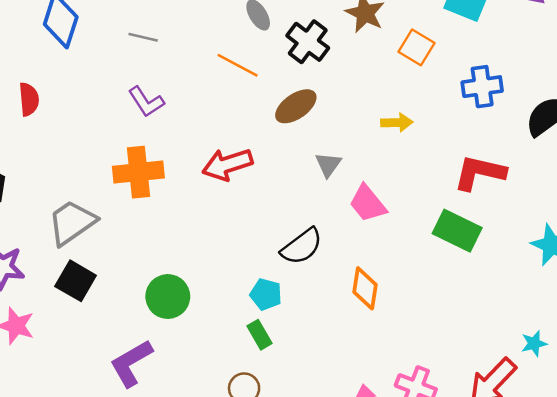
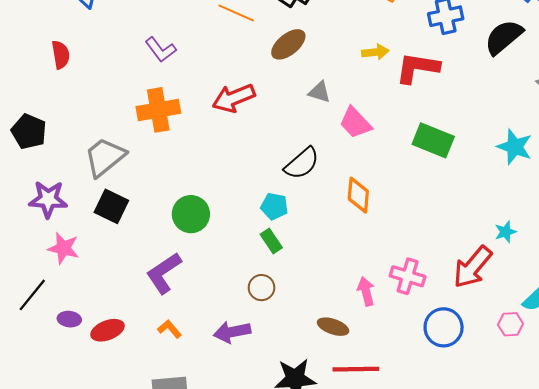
gray triangle: (328, 164) -> (319, 92), turned -45
red L-shape: (480, 173) -> (417, 68), moved

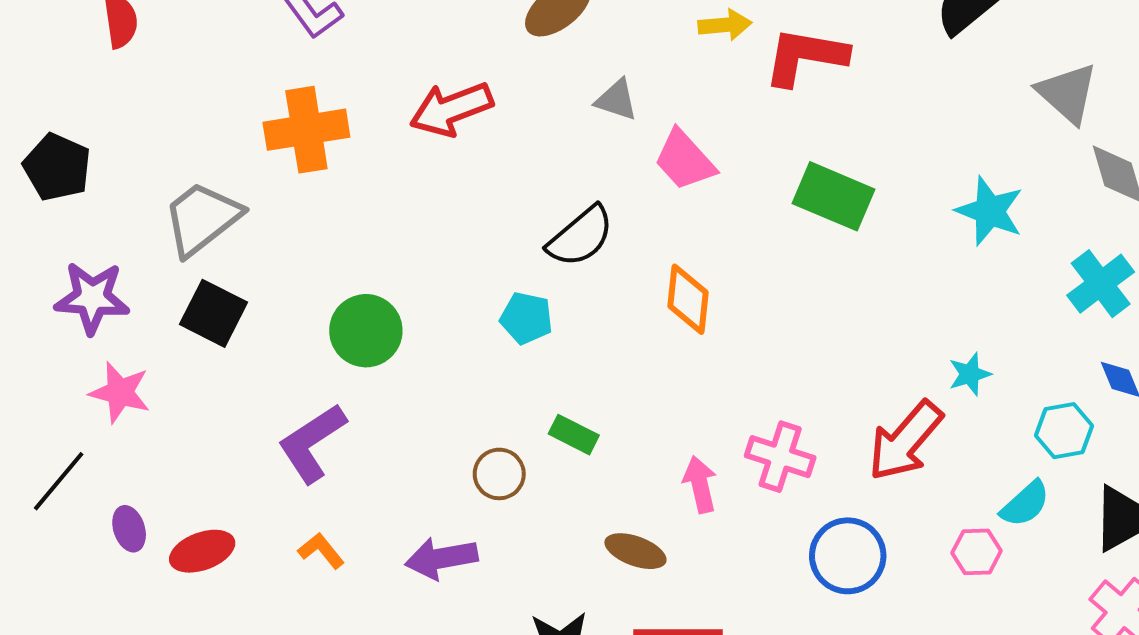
green rectangle: (271, 241) -> (574, 435), moved, turned -30
purple ellipse: (69, 319) -> (129, 529), turned 65

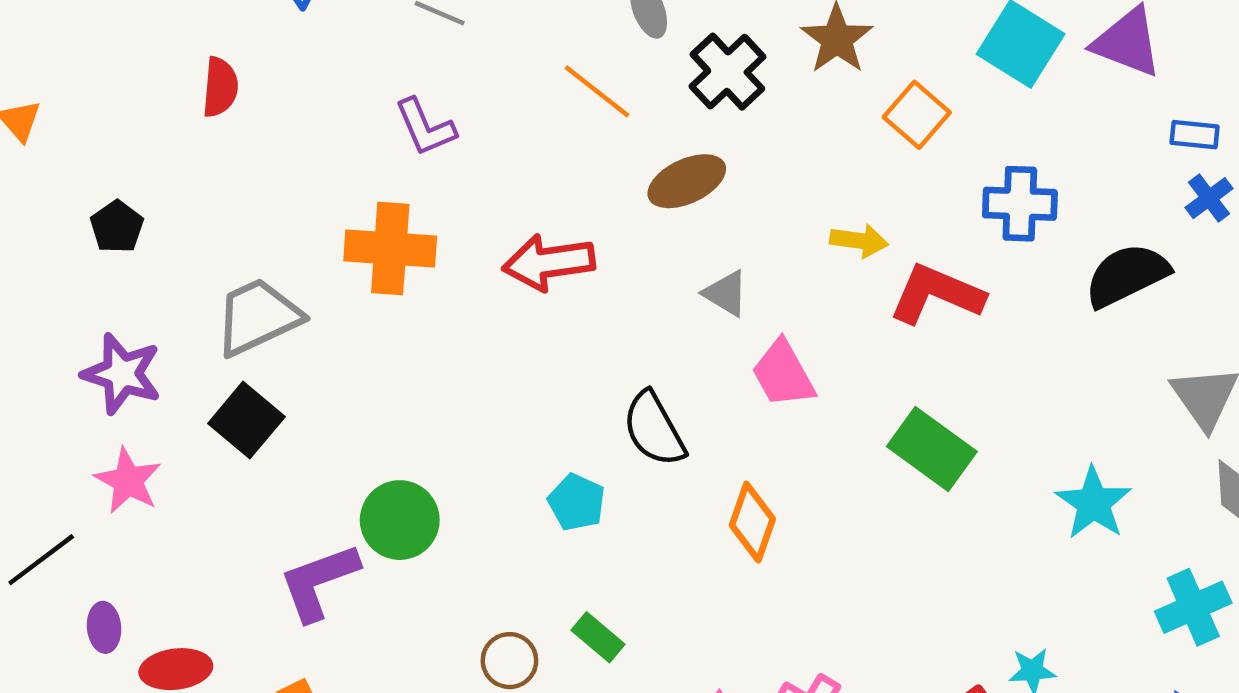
black pentagon: (57, 167) -> (117, 227), size x0.7
black semicircle: (580, 236) -> (654, 429), turned 88
green circle: (366, 331) -> (400, 520), moved

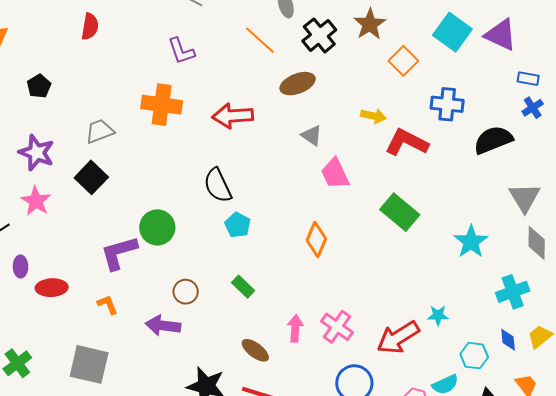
gray trapezoid: (258, 317) -> (100, 131), size x0.7
black semicircle: (654, 429) -> (218, 185), moved
brown circle: (509, 661) -> (186, 292), moved

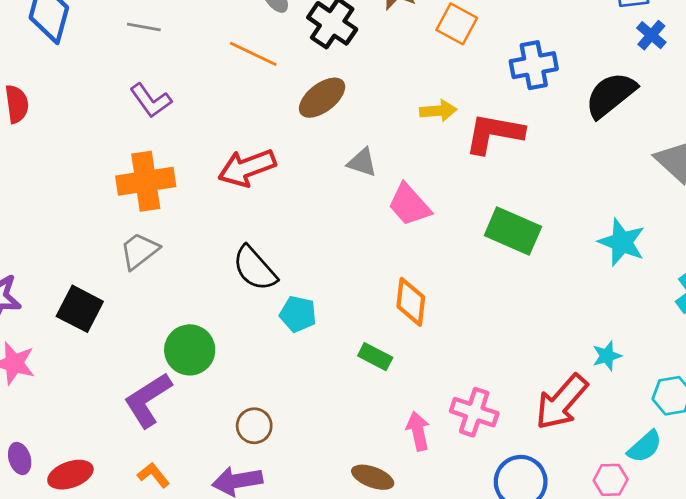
gray trapezoid: (100, 131) -> (139, 251), moved
green rectangle: (243, 287) -> (375, 357), moved

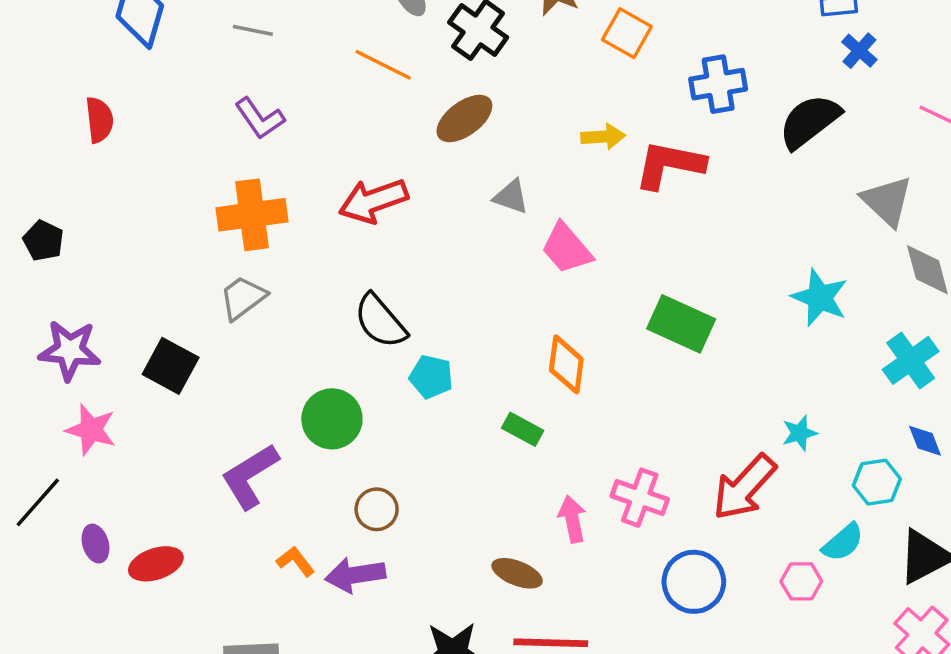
green rectangle: (513, 231) -> (681, 324), moved
green circle: (190, 350) -> (332, 419), moved
orange L-shape: (153, 475) -> (296, 561), moved

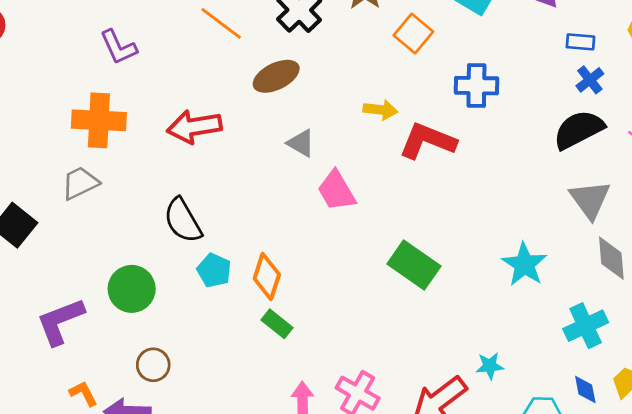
black semicircle: (810, 121) -> (579, 130), moved
orange diamond: (566, 364) -> (267, 277), moved

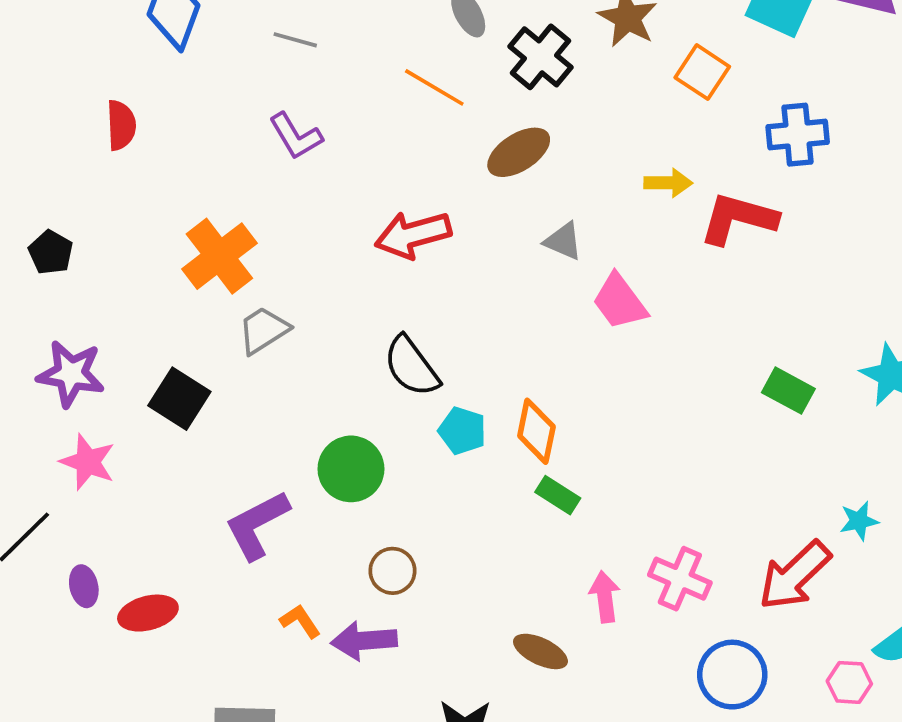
orange cross: (99, 120) -> (219, 256), moved, turned -34
green rectangle: (414, 265) -> (788, 391), moved, size x0.7

